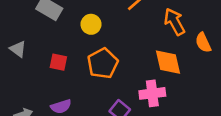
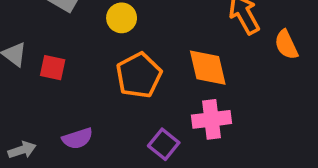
red square: (58, 62) -> (53, 68), moved
orange diamond: (168, 62) -> (208, 68), moved

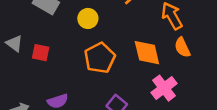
orange semicircle: (286, 45) -> (182, 47), moved
pink cross: (212, 119) -> (164, 88), moved, turned -30

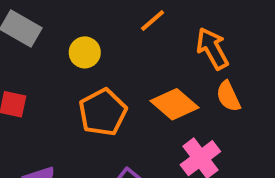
orange diamond: (147, 53) -> (175, 104), turned -36

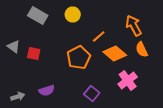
orange line: (153, 21) -> (99, 36), moved
yellow circle: (85, 52) -> (73, 14), moved

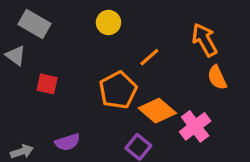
gray rectangle: (38, 16) -> (35, 24), moved
gray triangle: (14, 46) -> (16, 56), moved
orange diamond: (115, 54) -> (157, 111), moved

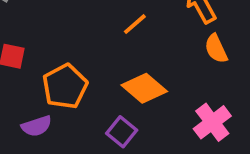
orange pentagon: (118, 90) -> (65, 86), moved
pink cross: (195, 126) -> (212, 122), moved

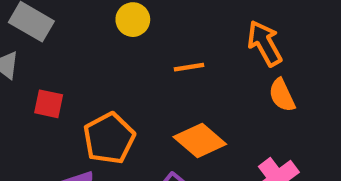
orange line: (135, 24) -> (189, 67), turned 32

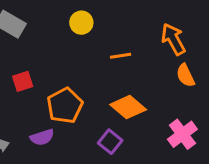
red square: (49, 104) -> (23, 81), turned -30

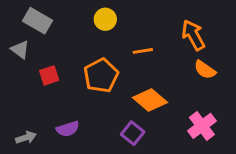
orange semicircle: (185, 75) -> (205, 70), turned -30
orange pentagon: (65, 106) -> (101, 75), moved

